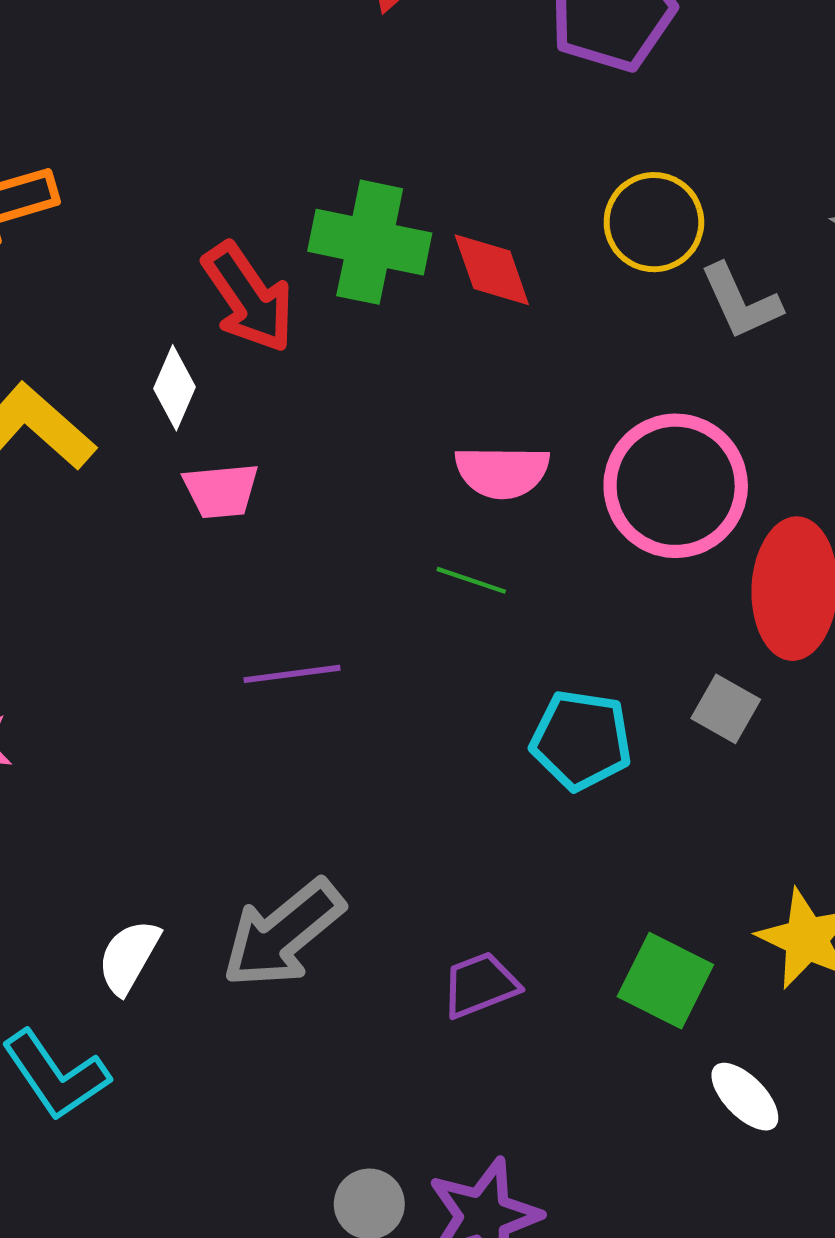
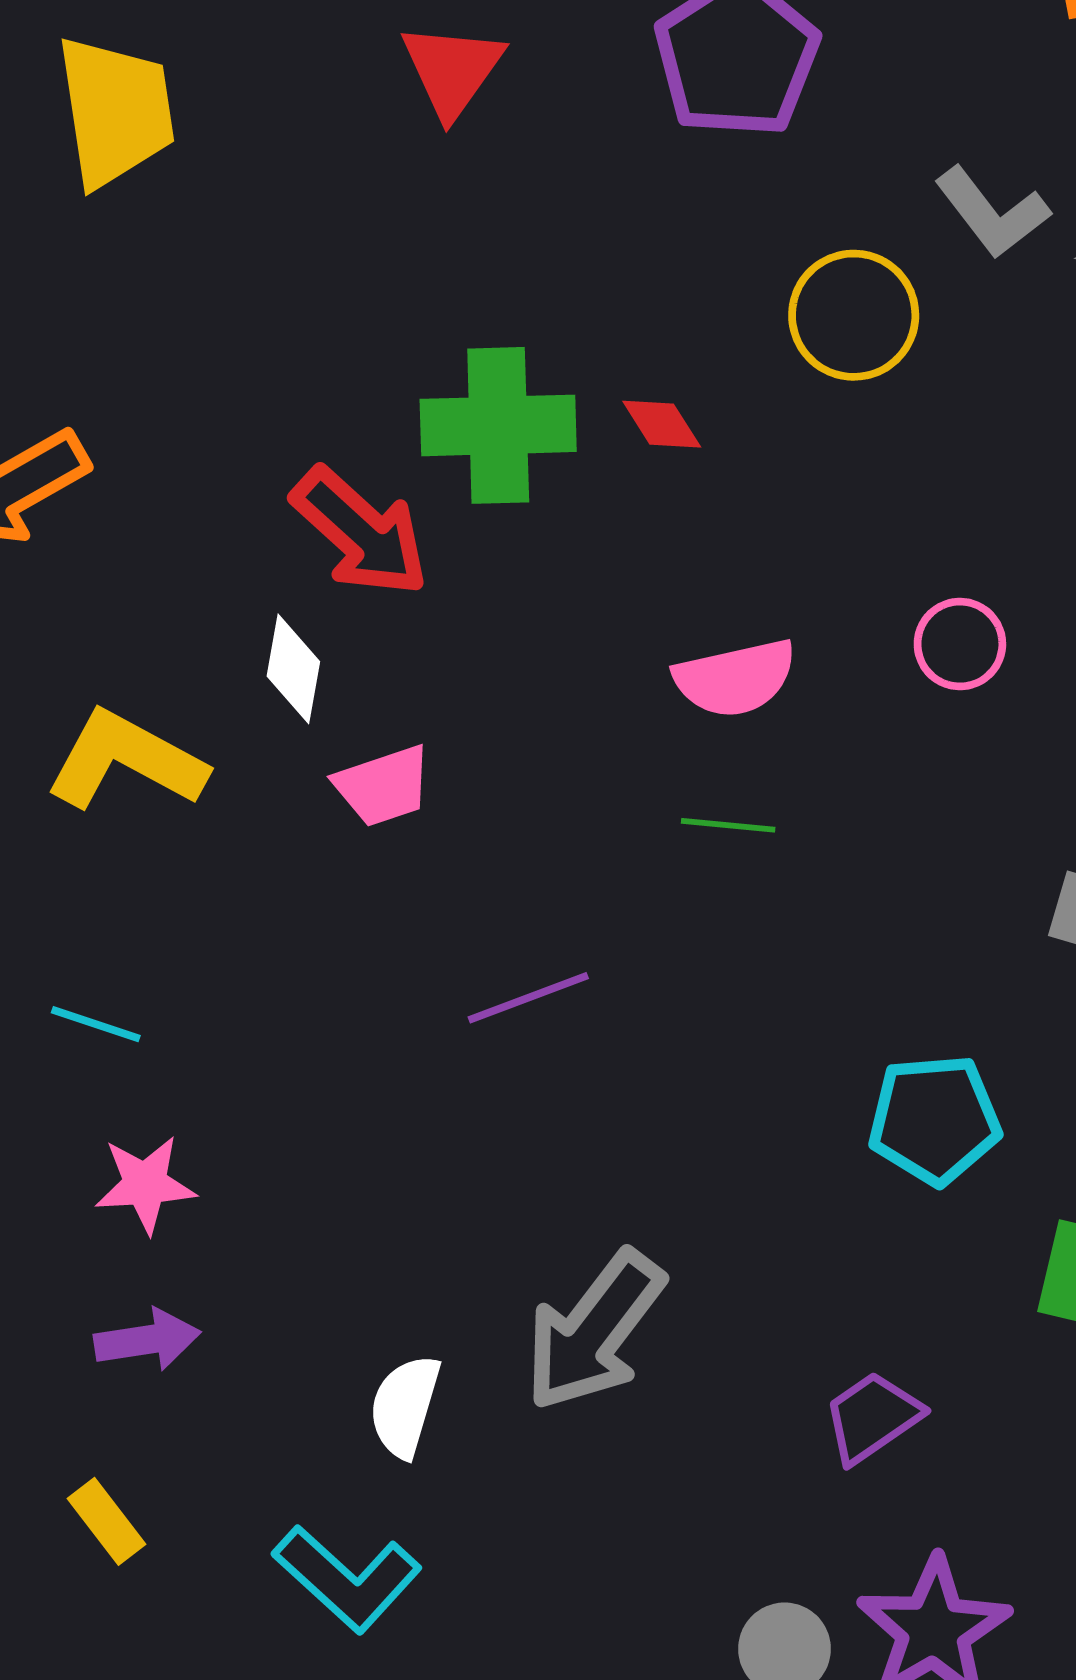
red diamond: (492, 270) -> (662, 424), size x0.7
gray L-shape: (741, 302) -> (992, 212), moved
pink circle: (676, 486) -> (960, 644), size x0.5
cyan pentagon: (581, 740) -> (934, 1119), moved
purple trapezoid: (480, 985) -> (872, 1417), moved

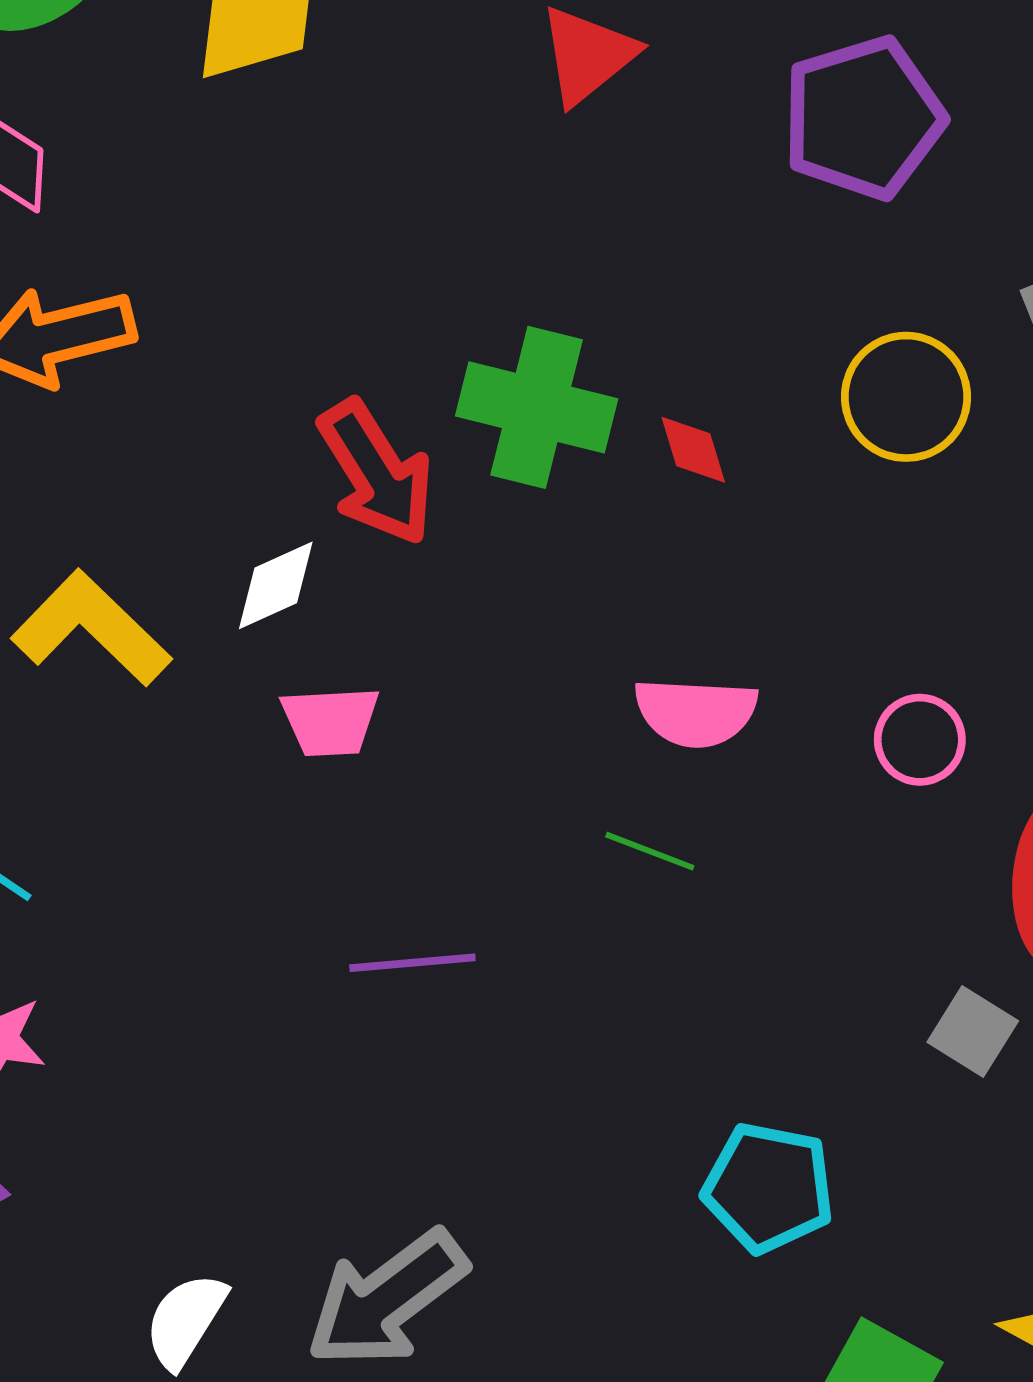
white diamond: (293, 669) -> (276, 585), turned 40

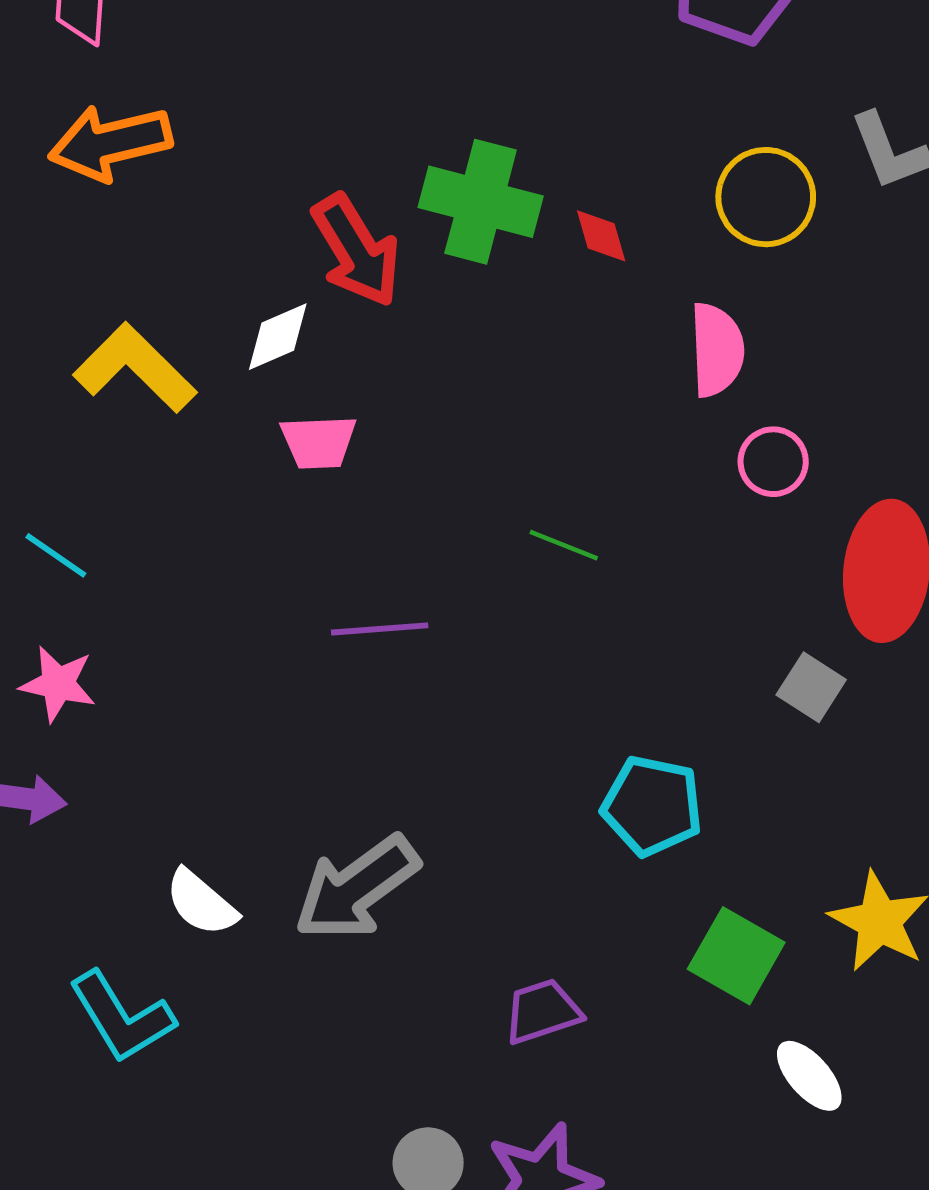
pink semicircle: (696, 712) -> (717, 350), moved, turned -96
white semicircle: (185, 1320) -> (201, 903), turned -82

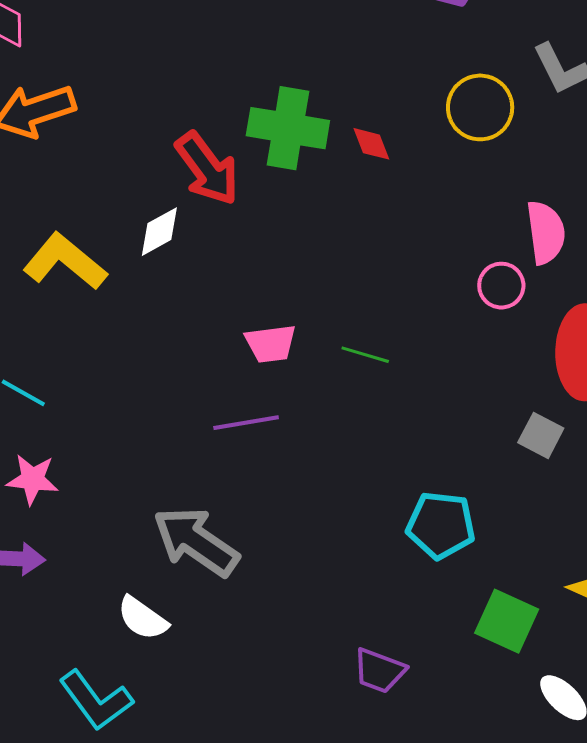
pink semicircle: (717, 350) -> (546, 232), moved
pink trapezoid: (319, 442) -> (271, 344), moved
gray arrow: (357, 888) -> (196, 542), moved, turned 76
purple trapezoid: (542, 1011) -> (379, 671), turned -136

